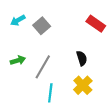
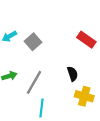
yellow cross: (83, 85) -> (84, 96), moved, turned -30

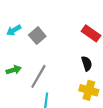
black semicircle: (73, 74) -> (87, 63), moved

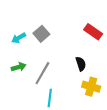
cyan arrow: (14, 30) -> (19, 38), moved
black semicircle: (87, 63) -> (81, 64), moved

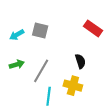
gray square: (41, 34) -> (40, 31), turned -35
yellow cross: (91, 87) -> (73, 86), moved

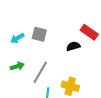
black semicircle: (80, 61) -> (73, 46), moved, turned -88

